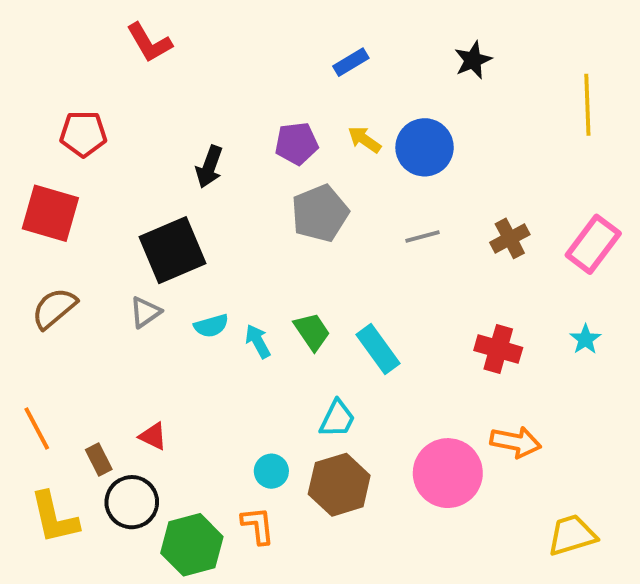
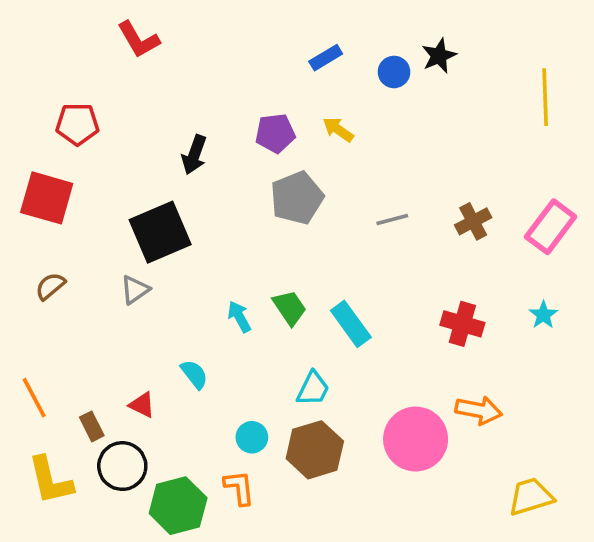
blue circle: (425, 147) -> (394, 72), moved, size x0.6
brown semicircle: (54, 308) -> (50, 286), size x0.7
cyan semicircle: (211, 326) -> (194, 374), moved, turned -112

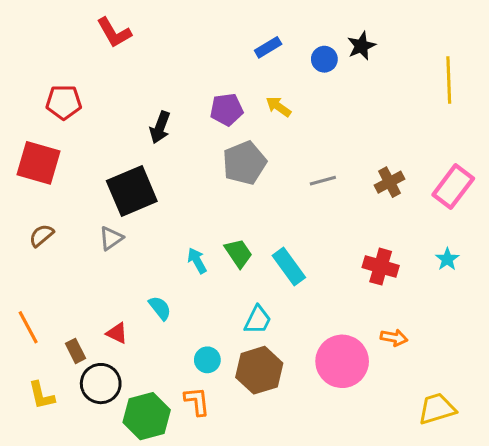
orange arrow: (479, 410) -> (394, 338), size x0.7
yellow L-shape: (50, 480) -> (41, 395), size x0.7

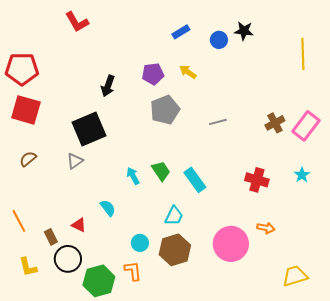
black star: (361, 46) -> (244, 31), turned 30
red pentagon: (64, 102) -> (22, 69), moved, size x1.4
brown cross: (390, 182) -> (275, 123), moved

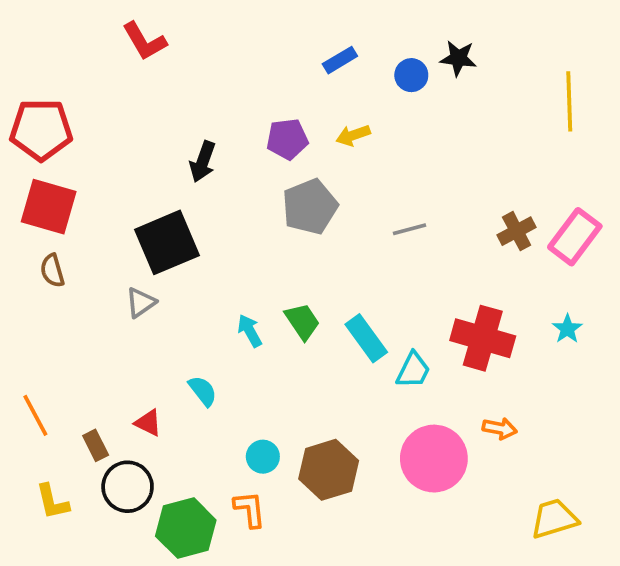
yellow arrow: (188, 72) -> (353, 135), turned -54
brown semicircle: (28, 159) -> (52, 271), moved, turned -66
red cross: (257, 180) -> (483, 338), size x1.4
cyan trapezoid: (174, 216) -> (413, 370), moved

